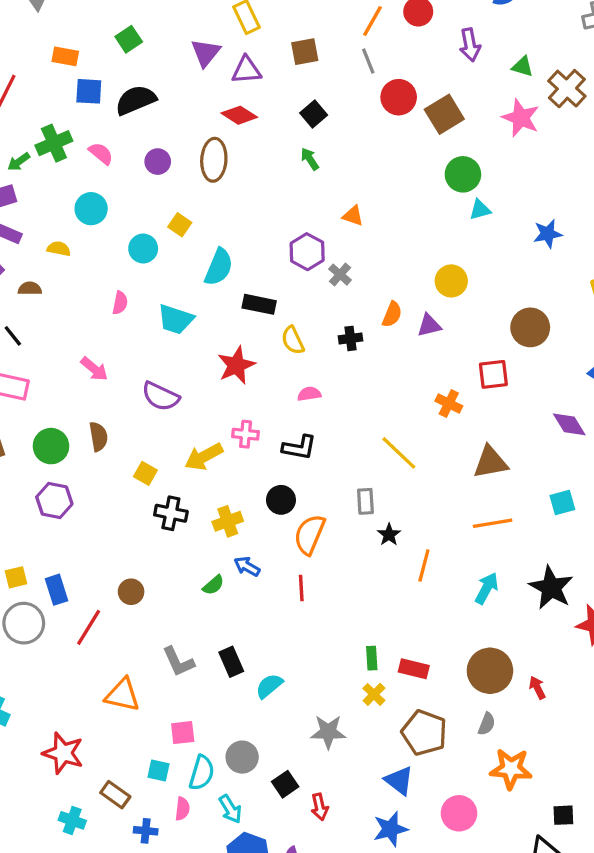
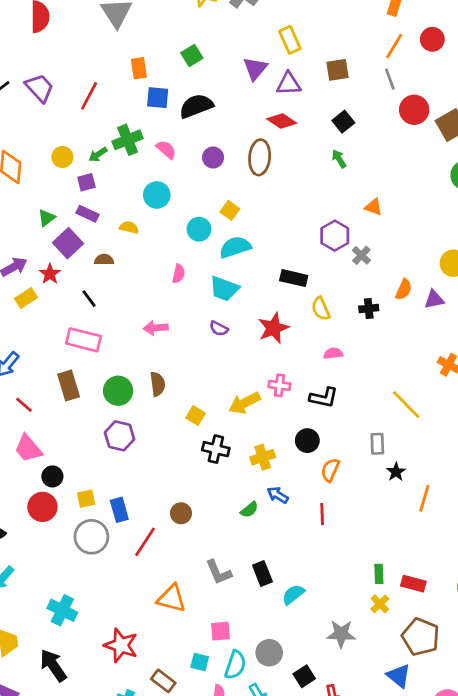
orange rectangle: (65, 56) -> (139, 68), turned 70
cyan semicircle: (219, 267) -> (235, 247), moved, turned -132
pink arrow: (94, 369) -> (156, 328), turned 135
purple semicircle: (160, 396) -> (219, 328), moved, size x0.6
orange semicircle: (310, 535) -> (330, 470), size x0.7

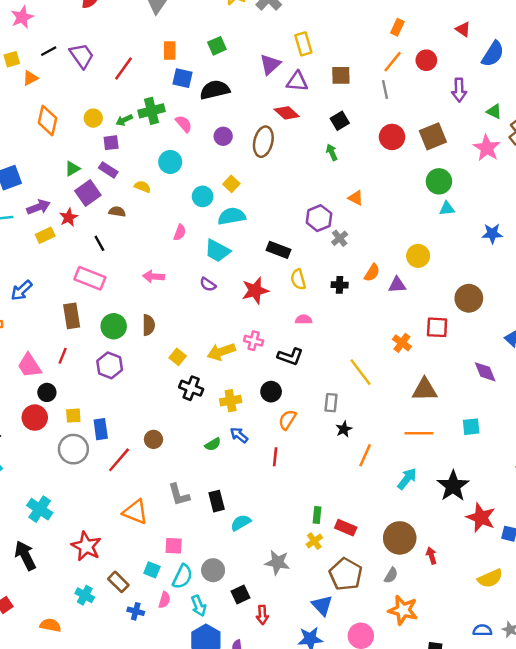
red circle: (414, 110) -> (392, 137), moved
red line: (24, 405) -> (63, 356), moved, turned 63

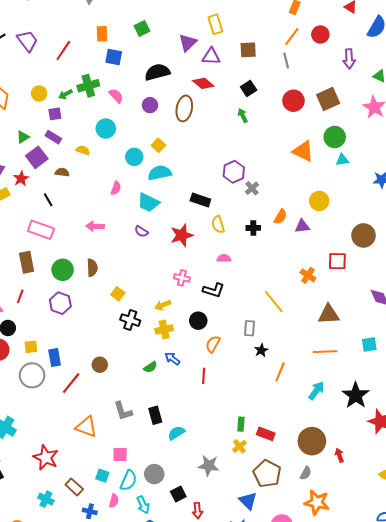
black semicircle: (215, 90) -> (157, 72), moved
orange triangle: (356, 198) -> (303, 151), moved, size x1.6
yellow arrow: (221, 352) -> (163, 305), moved, size x0.7

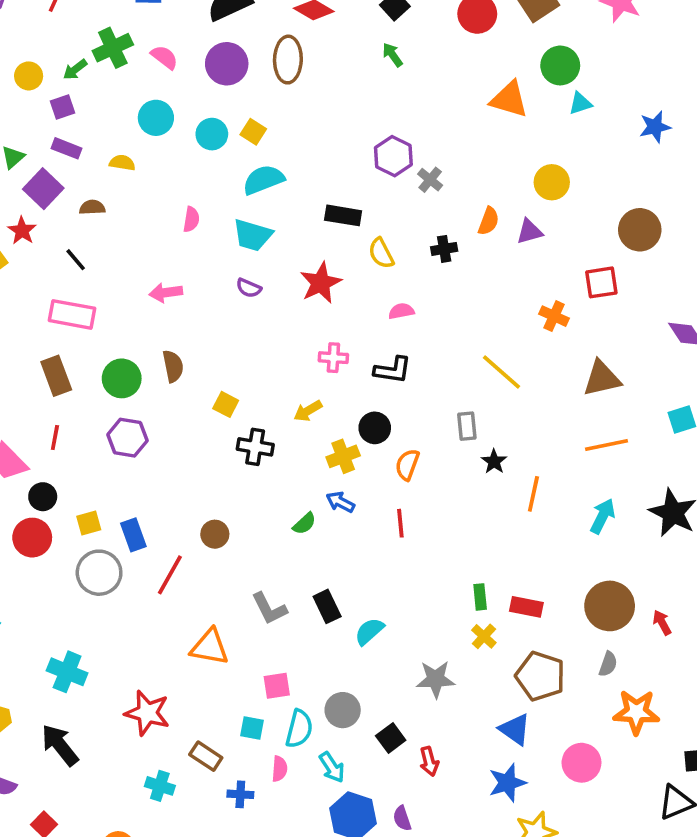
purple circle: (150, 105) -> (227, 64), size x1.5
cyan circle: (134, 157) -> (212, 134), moved
yellow cross: (164, 330) -> (343, 456), moved

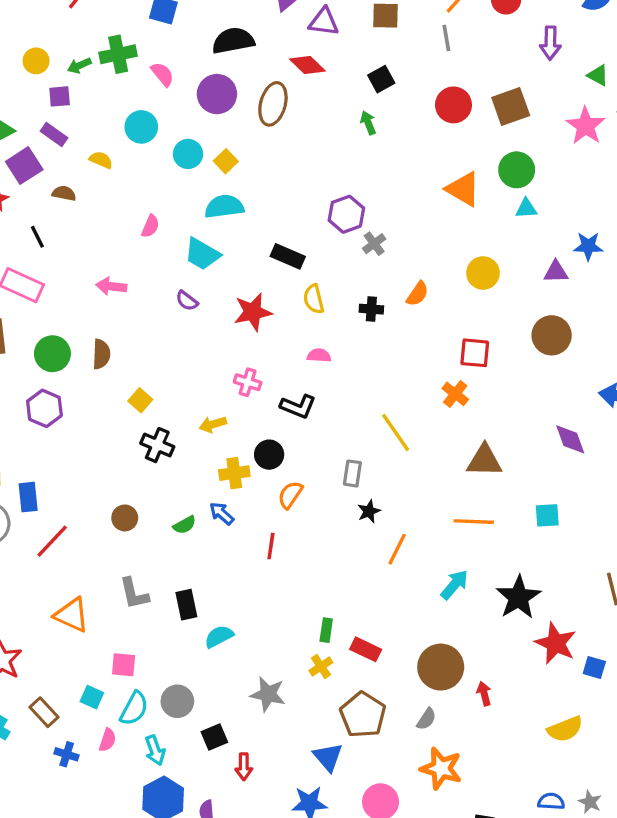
purple triangle: (529, 232) -> (556, 272), moved
red square: (601, 282) -> (475, 353), moved
brown circle: (215, 534) -> (125, 518), moved

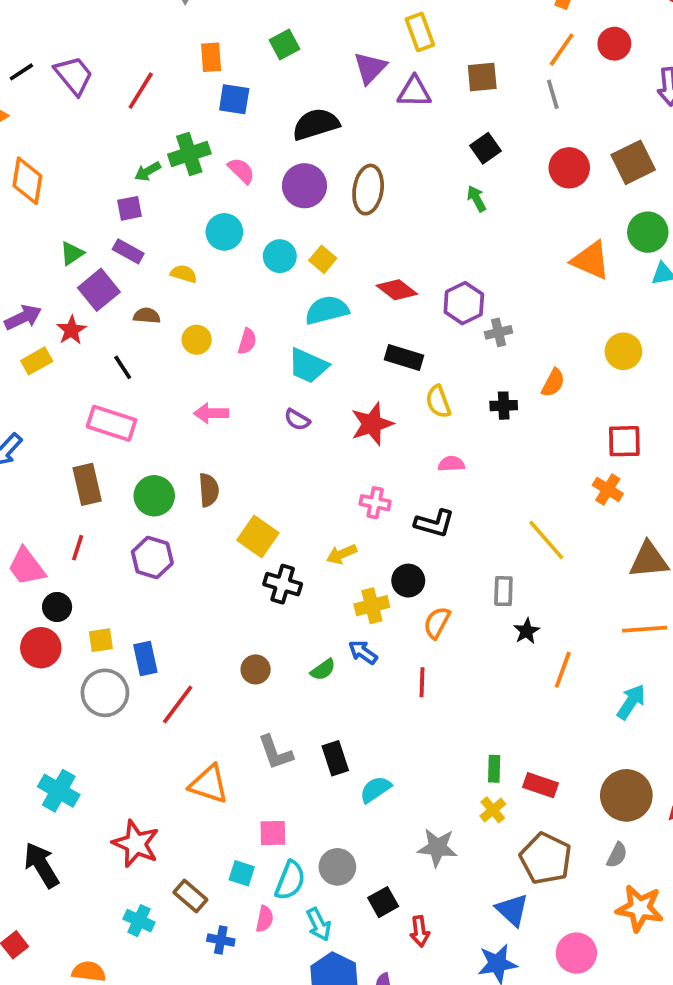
yellow circle: (36, 61) -> (197, 340), moved
red diamond: (307, 65) -> (397, 290), moved
gray cross: (374, 244) -> (498, 332), turned 30
yellow square: (140, 400) -> (258, 536), size x1.5

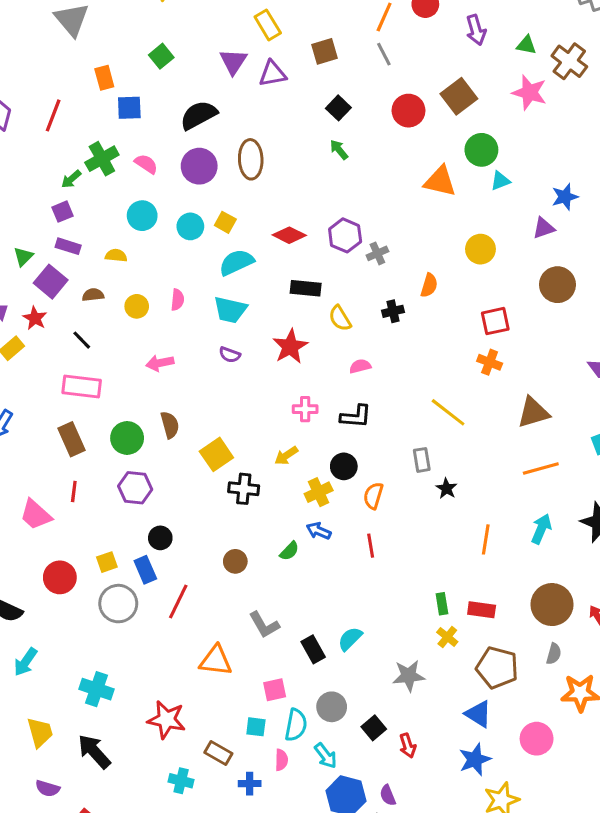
yellow square: (258, 536) -> (216, 454), turned 32
black circle: (57, 607) -> (160, 538), moved
orange line: (563, 670) -> (486, 539), moved
black rectangle: (335, 758) -> (313, 649), moved

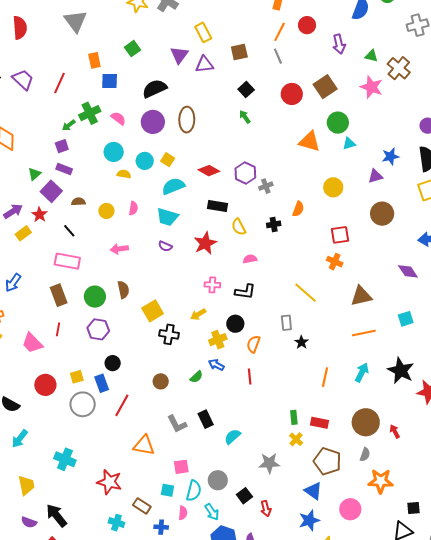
yellow semicircle: (116, 255) -> (124, 174), moved
black rectangle: (313, 649) -> (206, 419), moved
black arrow: (94, 751) -> (56, 515), moved

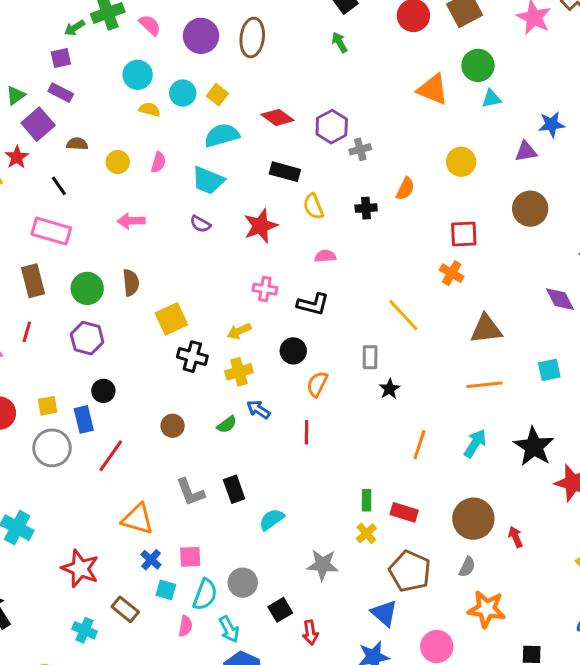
yellow cross: (218, 340) -> (239, 372), moved
blue cross: (161, 527) -> (151, 560), moved, turned 32

